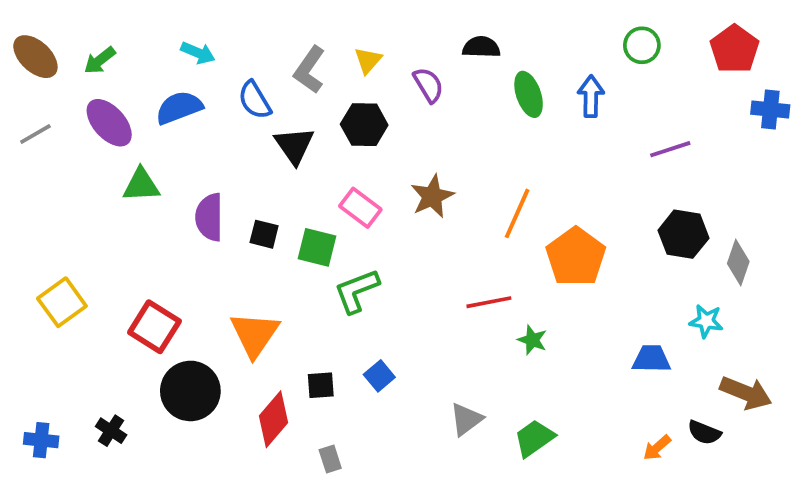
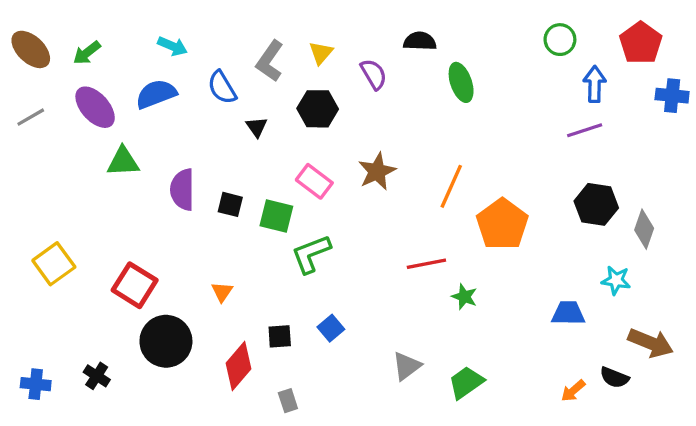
blue arrow: (591, 96) -> (595, 84), moved
black triangle: (294, 145) -> (257, 127), size x0.6
orange triangle: (255, 334) -> (222, 292), size x0.5

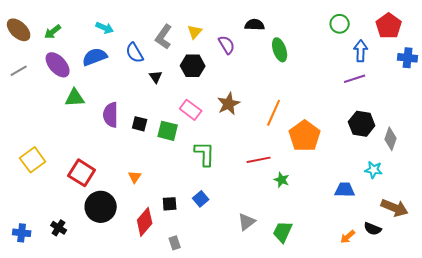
green L-shape: (311, 254) -> (205, 154), moved, turned 112
green trapezoid: (466, 382) -> (283, 232), turned -30

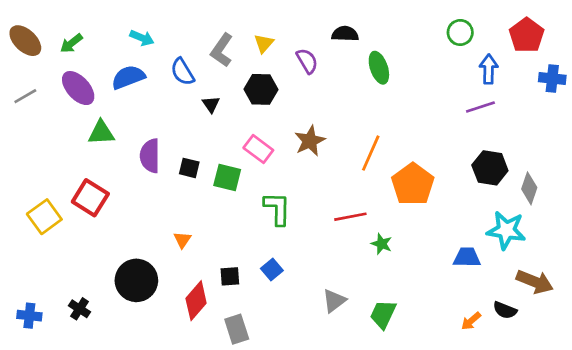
cyan star: (374, 170) -> (506, 230), size x1.6
red square: (82, 173) -> (90, 198), moved
gray rectangle: (175, 243) -> (237, 329), size x1.5

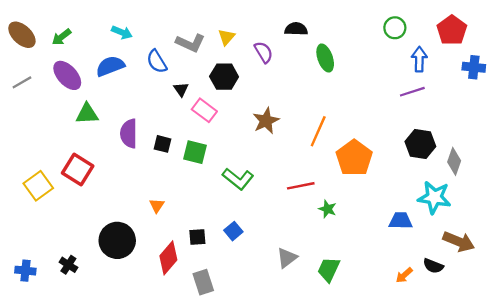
gray L-shape: (222, 50) -> (190, 43), turned -100
pink rectangle: (258, 149) -> (204, 110), moved
green L-shape: (277, 209) -> (238, 179), turned 128

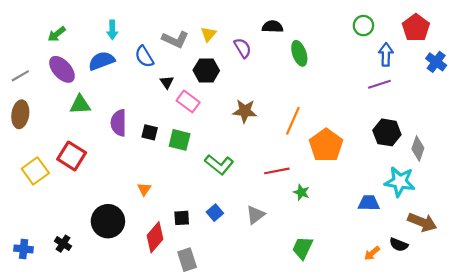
cyan arrow: (122, 32) -> (112, 30), turned 66
brown ellipse: (22, 35) -> (20, 114), moved, turned 55
blue cross: (474, 67) -> (436, 62), turned 30
brown star: (266, 121) -> (245, 111), turned 30
gray triangle: (287, 258) -> (255, 215), moved

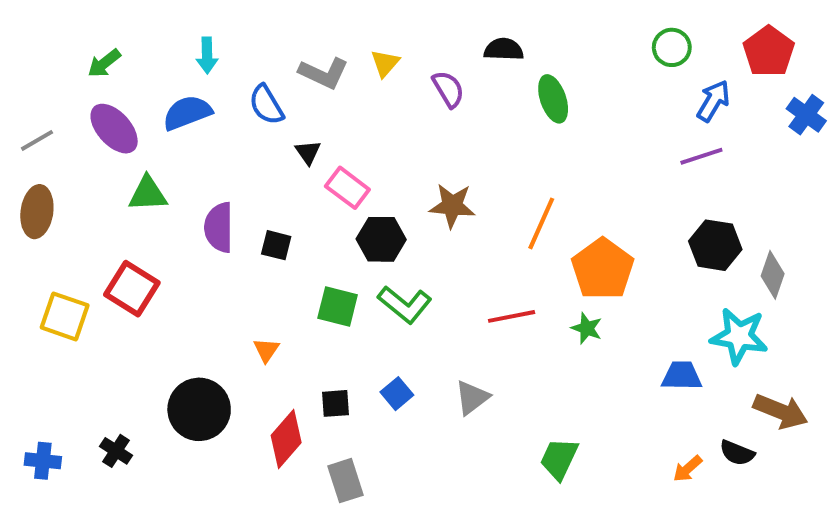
blue arrow: (386, 54) -> (713, 101), turned 30
black hexagon: (206, 70) -> (381, 239), moved
green square: (180, 140) -> (338, 307), moved
yellow square: (35, 171) -> (65, 316), turned -35
green star: (301, 192) -> (587, 328), moved

